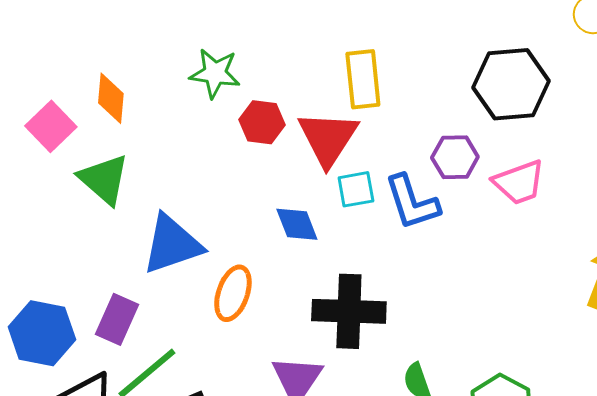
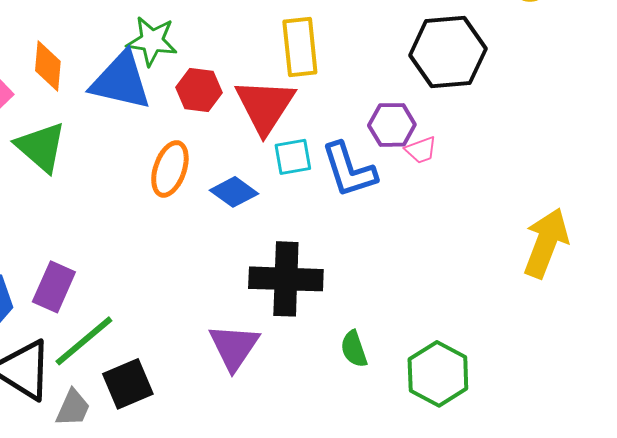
pink trapezoid: (519, 182) -> (421, 150), moved, size x0.6
blue diamond: (297, 224) -> (234, 192), turned -33
blue triangle: (172, 244) -> (121, 81), moved, turned 32
orange ellipse: (233, 293) -> (170, 169), moved

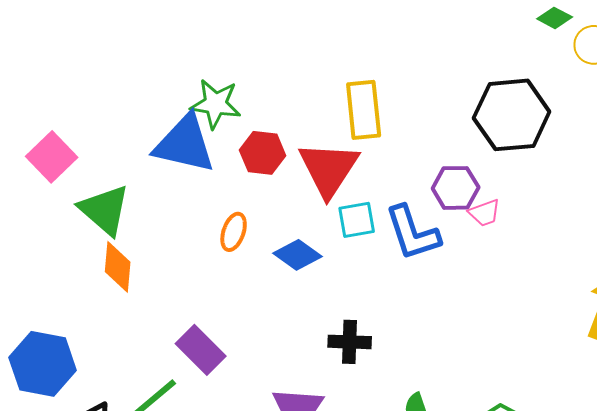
orange diamond: (48, 66) -> (118, 267), moved
orange ellipse: (170, 169) -> (234, 232), size x0.7
black cross: (286, 279) -> (350, 342), size x0.6
purple rectangle: (54, 287) -> (201, 350), moved, turned -69

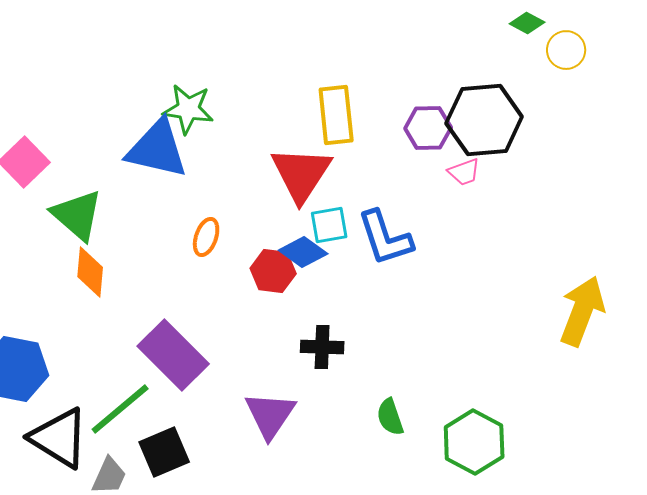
red hexagon: (263, 153) -> (273, 271), moved
purple hexagon: (456, 188) -> (428, 128), moved
pink trapezoid: (485, 213) -> (464, 172), moved
blue diamond: (298, 255) -> (303, 252), moved
purple rectangle: (201, 350) -> (173, 355), size x1.4

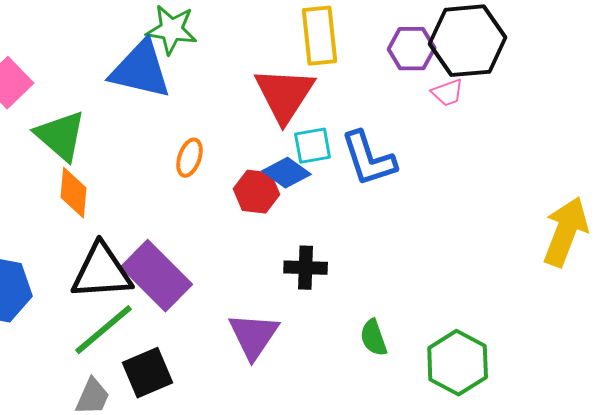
black triangle: (59, 438) -> (102, 272), moved, turned -36

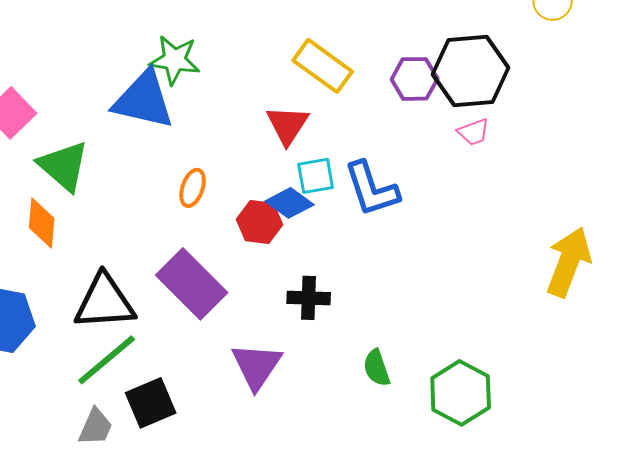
yellow rectangle: (320, 36) -> (323, 66), turned -48
pink trapezoid: (448, 93) -> (474, 132), moved
red triangle: (285, 95) -> (288, 125), size x0.7
orange diamond: (74, 193) -> (42, 223), moved
purple rectangle: (157, 276) -> (192, 284), moved

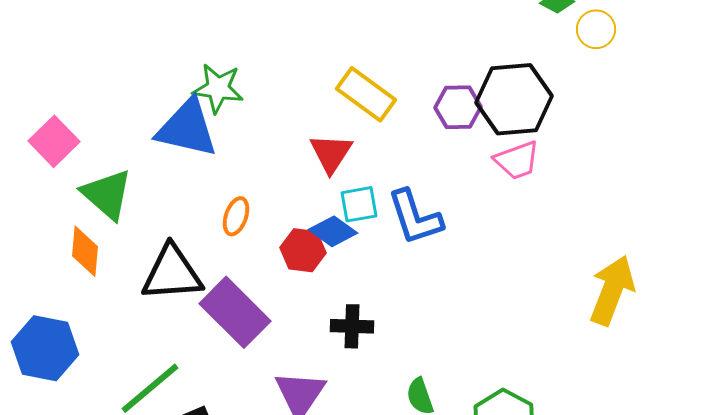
pink trapezoid: (474, 132) -> (517, 160), size x1.4
black triangle: (105, 302) -> (172, 273), moved

